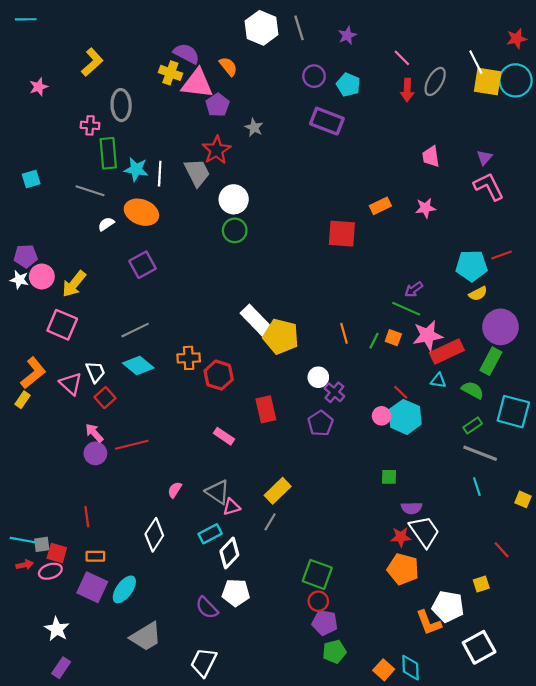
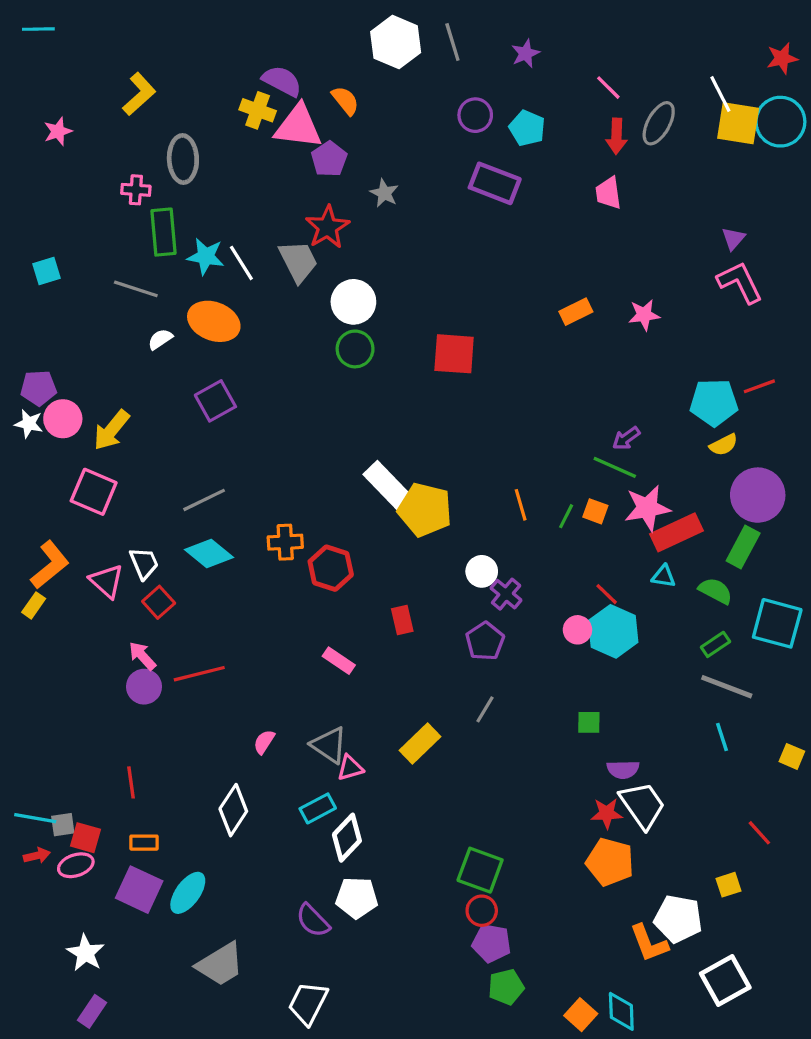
pink trapezoid: (431, 156) -> (608, 193), moved
white line: (160, 174) -> (241, 263), turned -35
red square: (342, 234) -> (454, 354), moved
red rectangle: (266, 409) -> (402, 620), size x0.7
gray line: (270, 522) -> (485, 709), moved

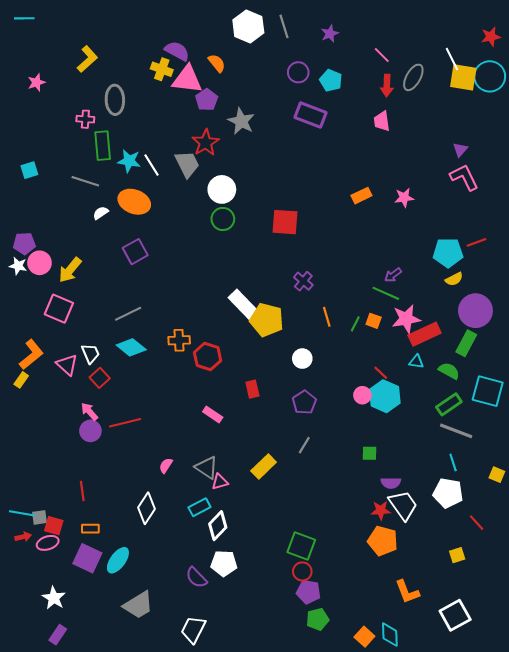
gray star: (384, 193) -> (241, 121), size x1.5
purple cross: (506, 594) -> (303, 281), moved
green rectangle: (715, 644) -> (449, 404), size x1.4
white pentagon: (678, 919) -> (448, 493), moved

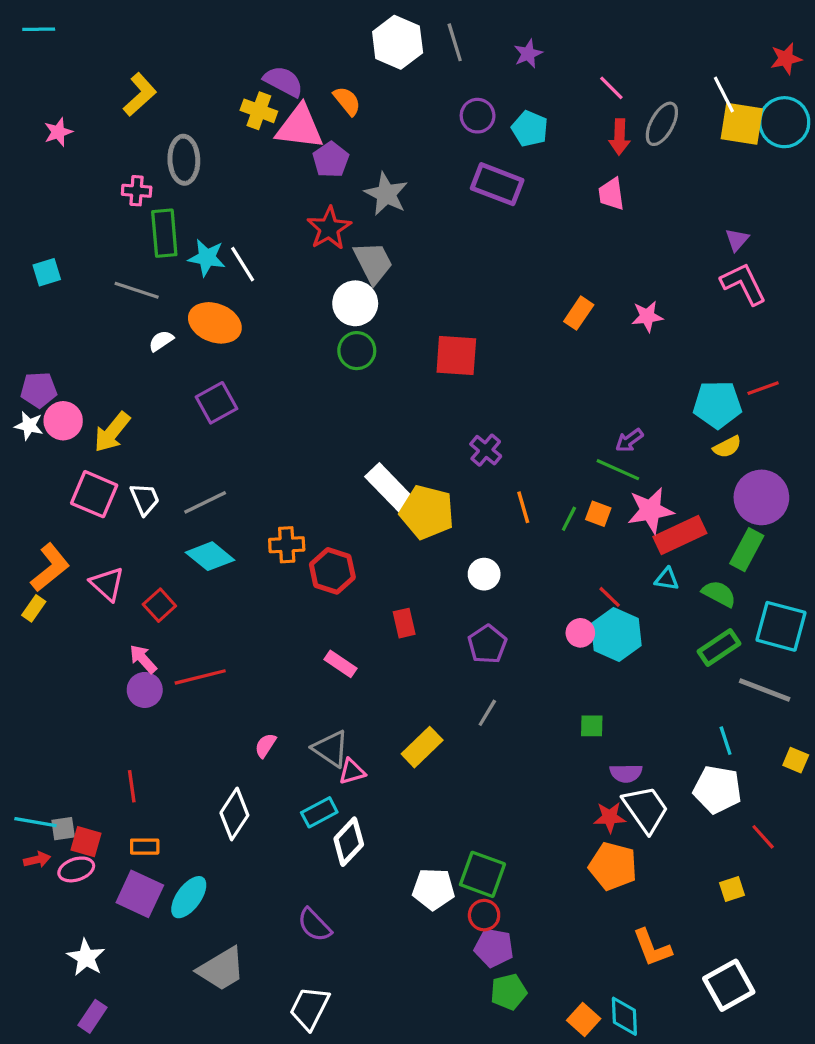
gray trapezoid: (187, 164) -> (373, 263), moved
orange rectangle: (361, 196) -> (579, 313), turned -30
white trapezoid: (90, 353) -> (145, 499), moved
gray line: (456, 431) -> (765, 690), moved
white pentagon: (224, 563) -> (433, 889), moved

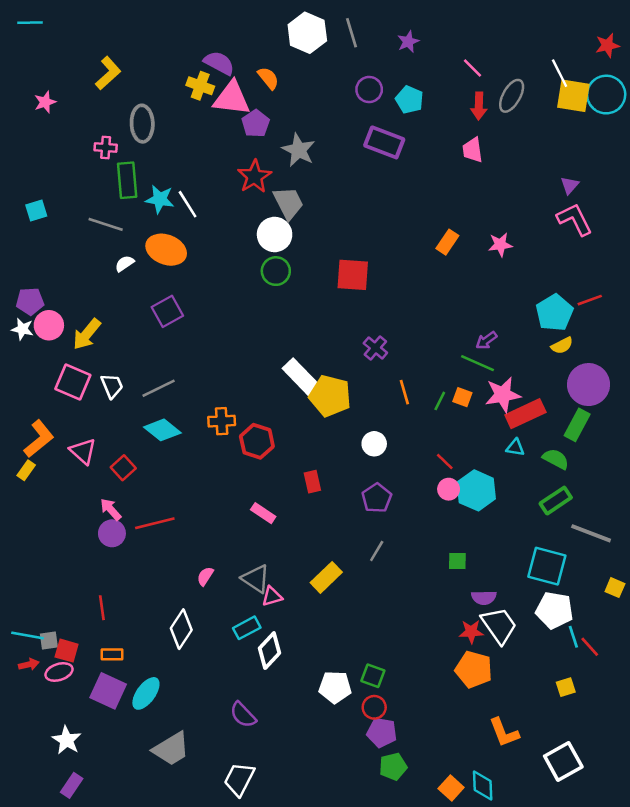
cyan pentagon: (717, 404) -> (554, 313), turned -30
red line: (610, 597) -> (445, 461), moved
cyan square: (781, 626) -> (547, 566), moved
cyan line: (726, 741) -> (573, 637), moved
green square: (482, 874) -> (373, 676), size x0.7

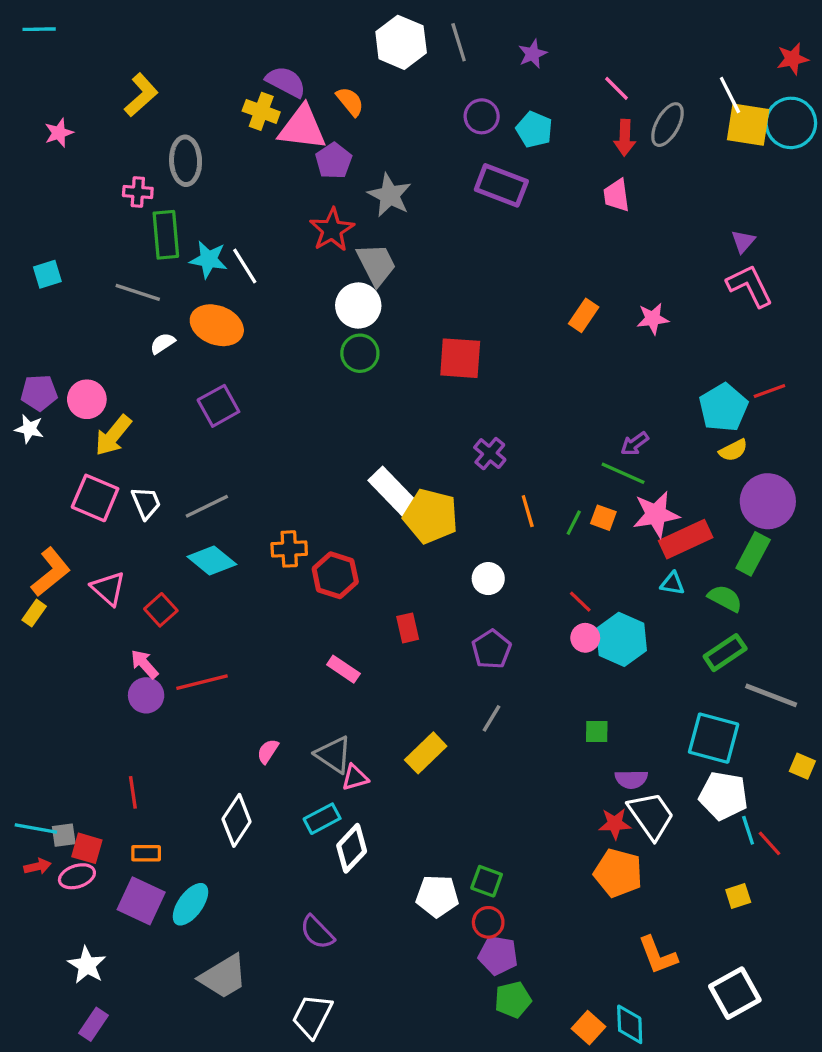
pink circle: (49, 325) -> (87, 399), moved

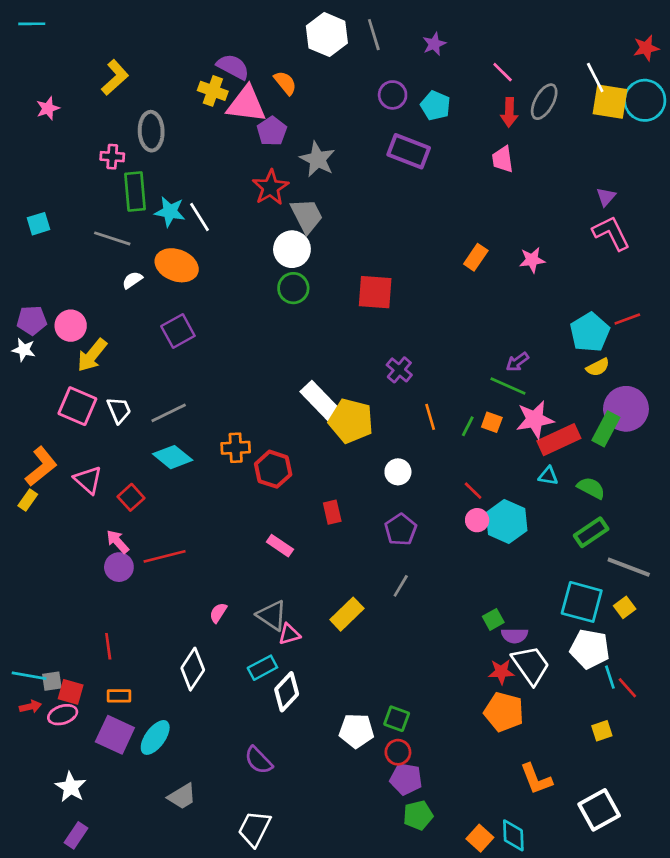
green rectangle: (753, 554) -> (606, 429), moved
green square: (597, 732) -> (493, 619), moved, turned -30
yellow square: (802, 766) -> (625, 607), moved, turned 30
gray trapezoid: (223, 977) -> (182, 796), size x0.7

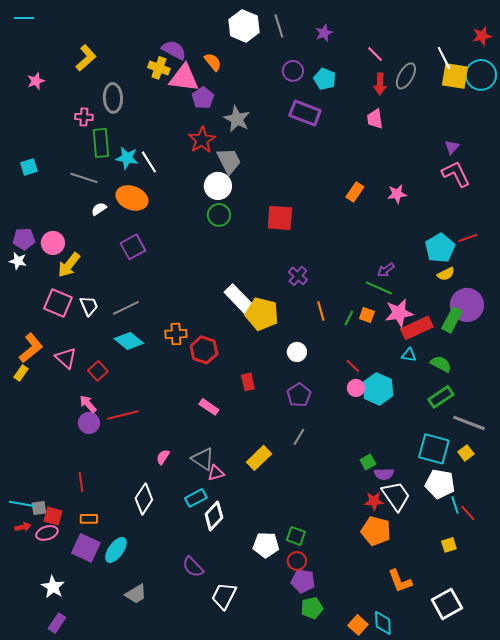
white trapezoid: (254, 829) -> (224, 596), moved

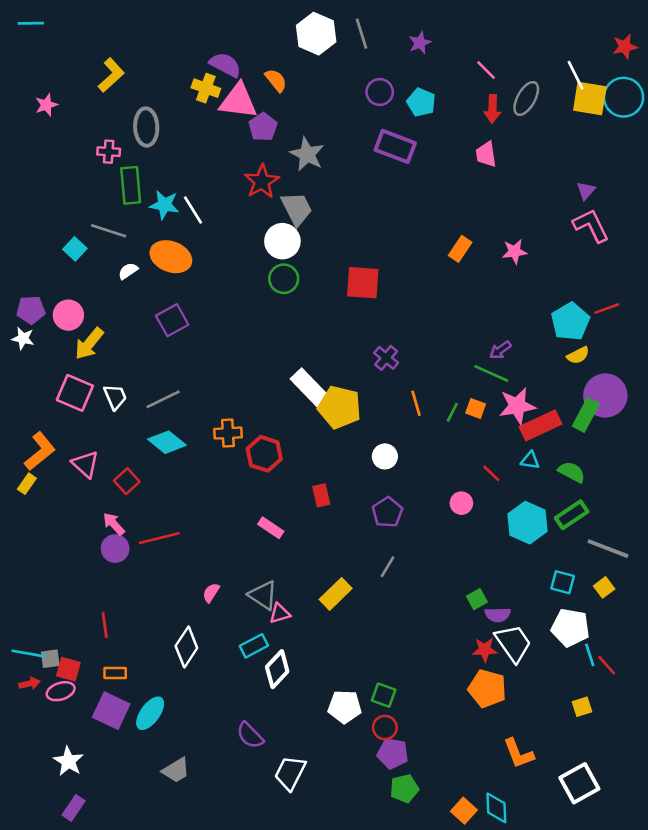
cyan square: (29, 167) -> (75, 249), moved, turned -30
red line: (353, 366) -> (491, 473), moved
cyan hexagon: (378, 389) -> (528, 523), moved
cyan square: (434, 449) -> (563, 582), size x0.6

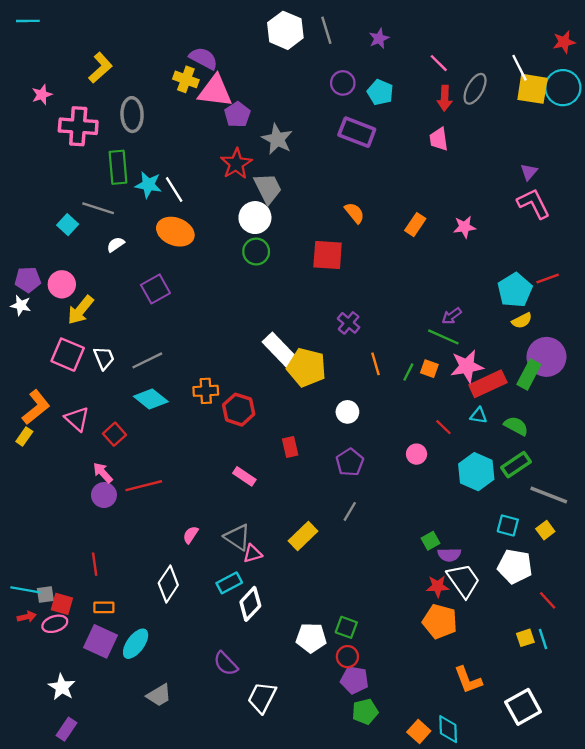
orange semicircle: (276, 80) -> (354, 213), moved
pink cross: (109, 152) -> (78, 126), moved, size x1.8
orange ellipse: (171, 257) -> (175, 232), moved
cyan line: (590, 655) -> (543, 639), moved

